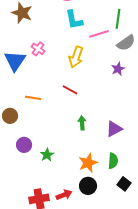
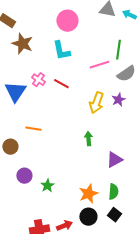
cyan L-shape: (74, 20) -> (61, 51), moved
yellow arrow: (76, 57) -> (96, 103), moved
red line: (70, 90) -> (61, 84), moved
green arrow: (82, 123) -> (88, 139), moved
black square: (124, 184) -> (114, 215), moved

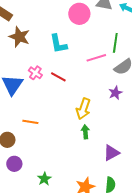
pink circle: (67, 21) -> (79, 14), moved
yellow arrow: (96, 103) -> (83, 109), moved
purple circle: (24, 176) -> (14, 164), moved

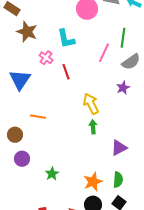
pink line: (96, 58) -> (104, 53), turned -48
pink cross: (35, 73) -> (46, 58), moved
red line: (58, 77) -> (66, 72), turned 42
yellow arrow: (83, 109) -> (91, 104), turned 135

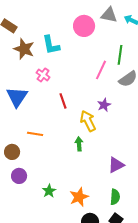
cyan L-shape: (66, 39) -> (51, 45), moved
red line: (66, 72) -> (63, 101), moved
purple star: (123, 88) -> (104, 105), moved
green arrow: (93, 127) -> (79, 144), moved
orange star: (93, 182) -> (79, 197), moved

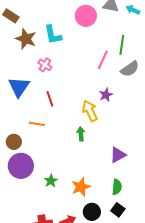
red line: (63, 101) -> (50, 99), moved
purple circle: (19, 176) -> (21, 166), size x1.6

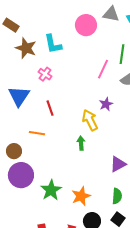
green star: (51, 181) -> (51, 190), size x1.5

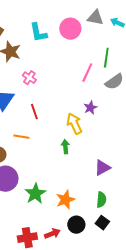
cyan L-shape: (53, 44) -> (38, 33), moved

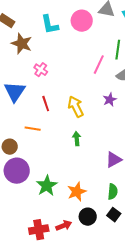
purple star: (90, 108) -> (110, 100), moved
yellow arrow: (74, 124) -> (76, 107), moved

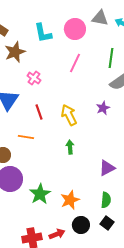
brown star: (22, 44) -> (15, 52), turned 30
pink line: (99, 65) -> (75, 63), moved

